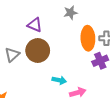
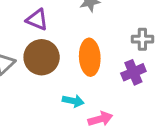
orange ellipse: (88, 38) -> (90, 57), moved

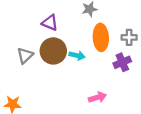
orange ellipse: (90, 57) -> (101, 37), moved
cyan arrow: (73, 101) -> (77, 56), moved

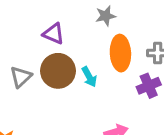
cyan arrow: (77, 56) -> (89, 77), turned 49

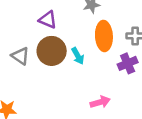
gray triangle: (21, 77) -> (20, 56), turned -42

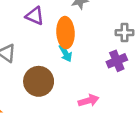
orange ellipse: (104, 36) -> (65, 33), moved
brown circle: (52, 51) -> (39, 81), moved

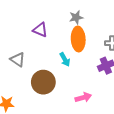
orange ellipse: (65, 33) -> (78, 39), moved

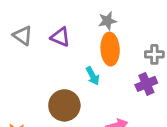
gray triangle: (18, 60) -> (23, 36), moved

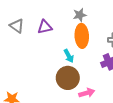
purple triangle: (60, 37) -> (45, 27), turned -35
brown circle: (64, 105) -> (68, 78), moved

